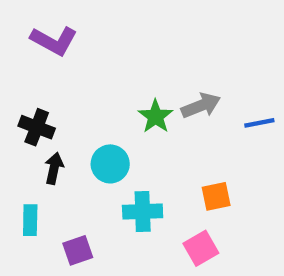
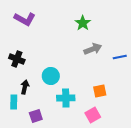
green star: (156, 116) -> (83, 23), moved
black arrow: (54, 168) -> (25, 87), moved

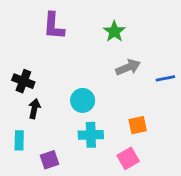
purple L-shape: (25, 19) -> (54, 26), moved, turned 65
cyan circle: (51, 76) -> (83, 100), moved
black arrow: (25, 87) -> (34, 109), moved

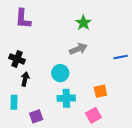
purple L-shape: (54, 26) -> (23, 19), moved
gray arrow: (128, 67) -> (78, 49), moved

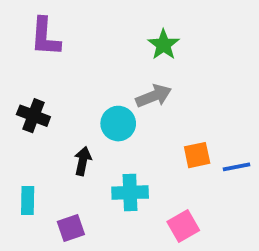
blue line: (121, 57) -> (236, 167), moved
cyan circle: (60, 73) -> (118, 124), moved
black arrow: (25, 79) -> (83, 161), moved
orange square: (100, 91) -> (197, 155), moved

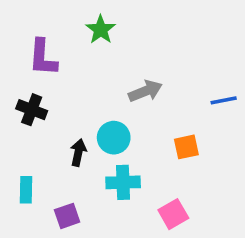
purple L-shape: (45, 37) -> (43, 57), moved
green star: (164, 45) -> (101, 30), moved
cyan circle: (118, 124) -> (114, 138), moved
blue line: (236, 167) -> (224, 100), moved

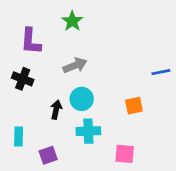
gray arrow: (145, 91) -> (75, 65), moved
pink square: (173, 214) -> (125, 154), turned 35

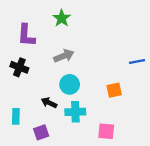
black arrow: (56, 110) -> (49, 103), moved, turned -77

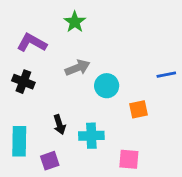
purple L-shape: (26, 35) -> (32, 43), turned 115
cyan circle: (70, 84) -> (107, 86), moved
black arrow: (49, 103) -> (59, 125), turned -133
cyan rectangle: (16, 116) -> (19, 141), size x1.5

